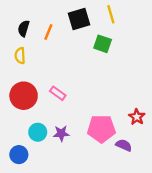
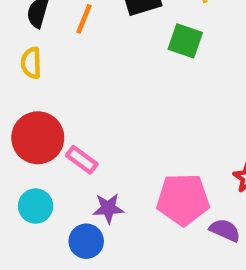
pink rectangle: (58, 93) -> (82, 160), moved
cyan circle: (38, 132) -> (36, 206), moved
blue circle: (19, 155) -> (86, 241), moved

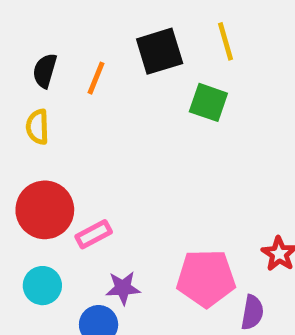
pink rectangle: (82, 160) -> (94, 234), turned -64
purple semicircle: (225, 230) -> (252, 312), turned 76

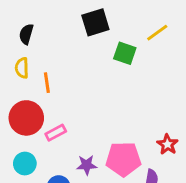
yellow line: (225, 41) -> (157, 33), moved, turned 70
orange line: (96, 78) -> (47, 83), moved, turned -30
purple star: (123, 288) -> (87, 165), moved

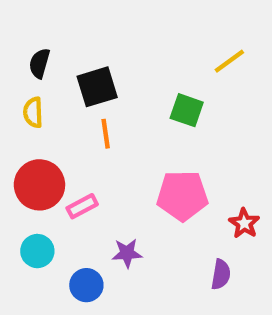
black square: (95, 22) -> (97, 87), moved
green square: (125, 53) -> (187, 110), moved
orange line: (47, 83) -> (106, 134), moved
pink pentagon: (123, 159) -> (182, 196), moved

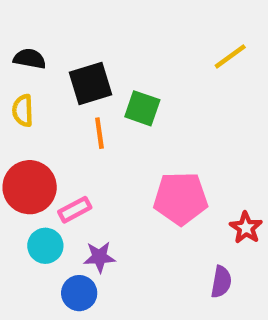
black semicircle: (39, 63) -> (30, 59), turned 84
green square: (187, 110) -> (142, 108), moved
cyan circle: (37, 251) -> (45, 246), moved
purple star: (127, 253) -> (99, 257), moved

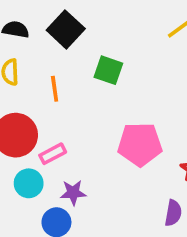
black square: (90, 83) -> (66, 29), moved, turned -30
orange line: (99, 133) -> (55, 89), moved

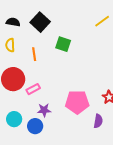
pink pentagon: (140, 144) -> (77, 102), moved
cyan circle: (29, 183) -> (14, 119), moved

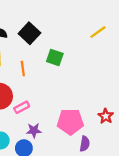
purple semicircle: (98, 121) -> (85, 144), moved

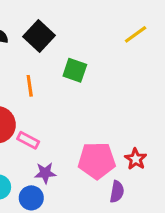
pink rectangle: (22, 107) -> (28, 140), turned 56
red star: (106, 116) -> (136, 159), moved

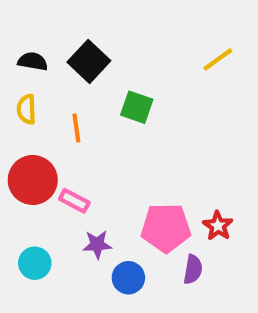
blue circle: (31, 198) -> (128, 278), moved

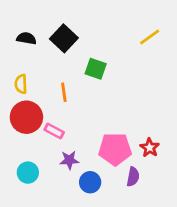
yellow semicircle: (26, 109) -> (21, 84), moved
orange line: (76, 128) -> (64, 92), moved

